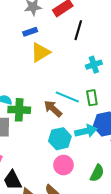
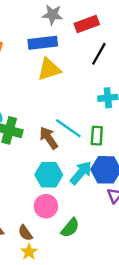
blue rectangle: (30, 32) -> (43, 43), size x1.6
cyan arrow: (86, 131) -> (81, 173), turned -50
green semicircle: (97, 173) -> (70, 228), moved

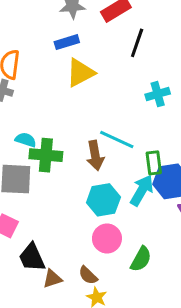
blue rectangle: (43, 43) -> (67, 42), size x0.7
green rectangle: (97, 136) -> (154, 163), moved
brown arrow: (49, 138) -> (95, 156), turned -145

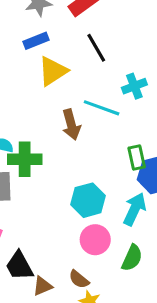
black line: (137, 43) -> (96, 48), moved, turned -44
cyan line: (117, 139) -> (102, 108), moved
brown arrow: (95, 156) -> (71, 125), moved
cyan arrow: (142, 190) -> (135, 209), moved

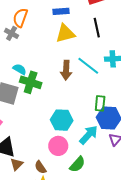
brown triangle: (42, 286) -> (17, 164), turned -40

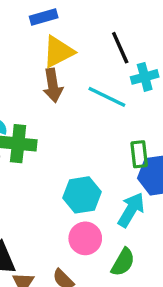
black line: (97, 28) -> (120, 48), moved
brown arrow: (66, 70) -> (53, 85), moved

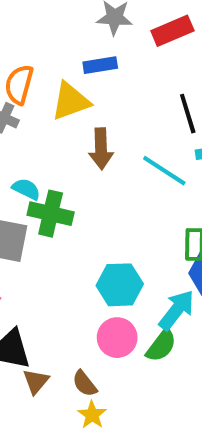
yellow triangle: (58, 52) -> (71, 101), moved
green semicircle: (123, 262) -> (161, 345), moved

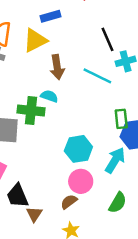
cyan semicircle: (26, 189) -> (49, 96), moved
green semicircle: (161, 345) -> (118, 203), moved
brown semicircle: (85, 384) -> (69, 202), moved, turned 98

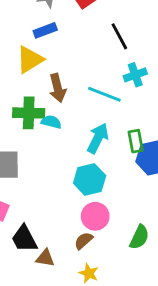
black line: (107, 39) -> (119, 36), moved
green cross: (31, 110) -> (29, 113), moved
cyan arrow: (115, 160) -> (98, 138), moved
brown triangle: (34, 214) -> (45, 258), turned -49

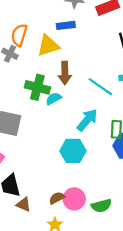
cyan semicircle: (51, 122) -> (54, 99), turned -56
pink circle: (95, 216) -> (74, 199), moved
green semicircle: (139, 237) -> (101, 206), turned 36

